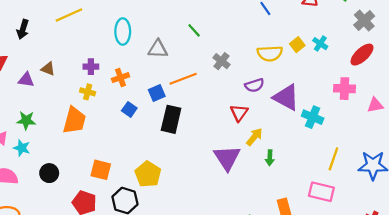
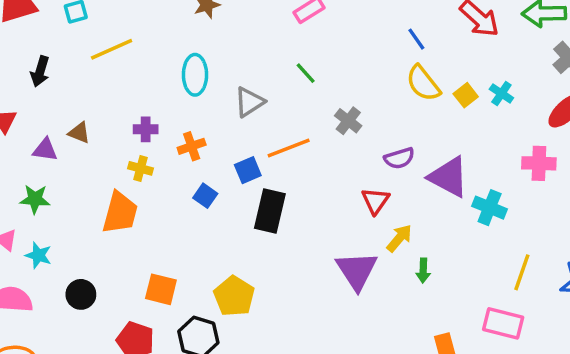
gray triangle: (158, 49) -> (249, 102), turned -35
yellow semicircle: (270, 53) -> (423, 83), moved, turned 55
green star: (26, 120) -> (35, 199), moved

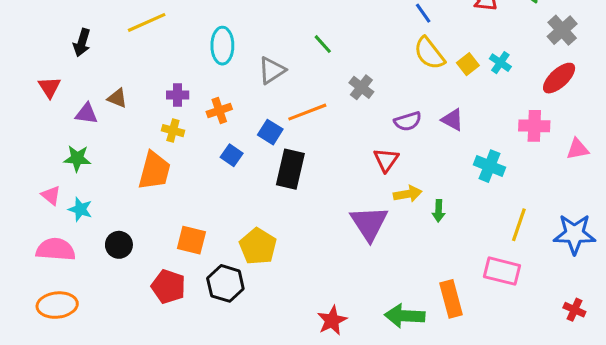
blue square: (248, 170) -> (270, 132), turned -35
purple triangle: (449, 177) -> (452, 120), moved, size x0.6
yellow arrow: (399, 238) -> (408, 194), turned 40
green arrow: (423, 271) -> (439, 211), moved

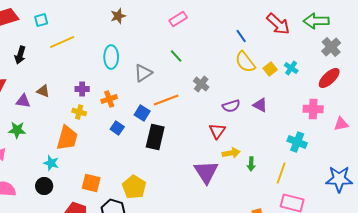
cyan cross: (490, 166) -> (297, 142), moved
cyan star: (80, 209) -> (51, 163), moved
yellow line: (519, 225) -> (281, 173), moved

